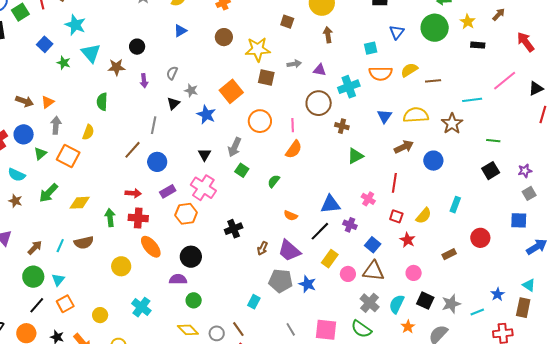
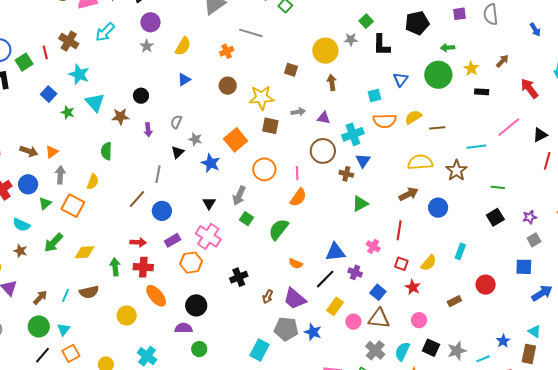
blue triangle: (384, 116) -> (363, 161), moved
green semicircle: (274, 181) -> (279, 229), size x1.6
cyan rectangle: (254, 302) -> (260, 350), size x1.5

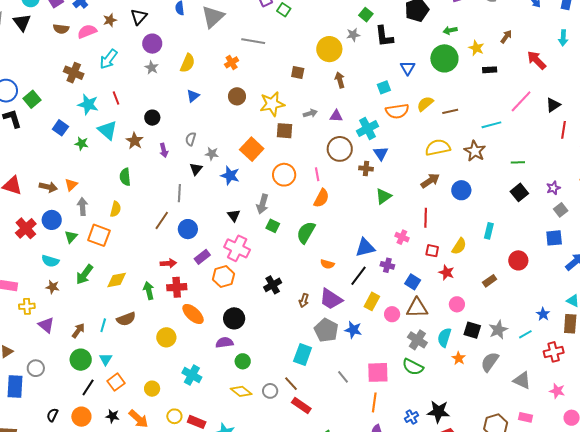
red line: (45, 52) -> (116, 98), moved
brown star: (120, 116) -> (135, 141), turned -30
gray pentagon: (286, 329) -> (326, 330), turned 30

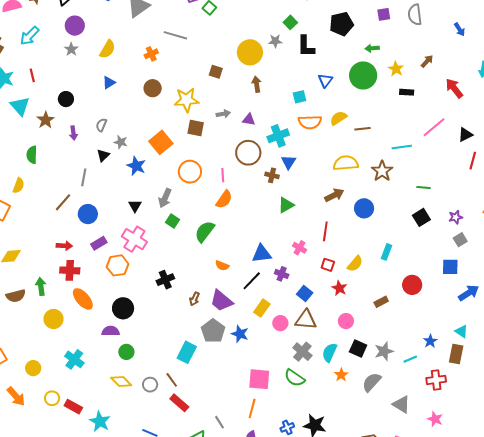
green arrow: (149, 291) -> (41, 286), moved
gray line: (343, 377) -> (219, 422), moved

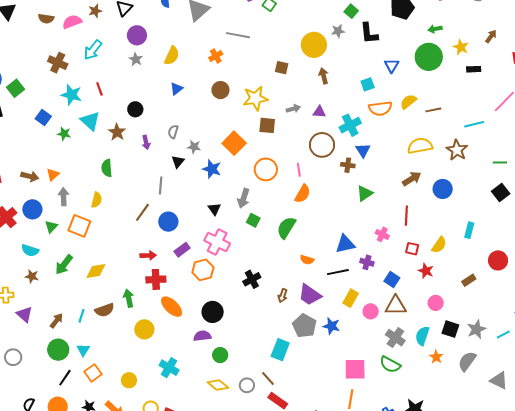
black line: (252, 281) -> (338, 272), turned 40

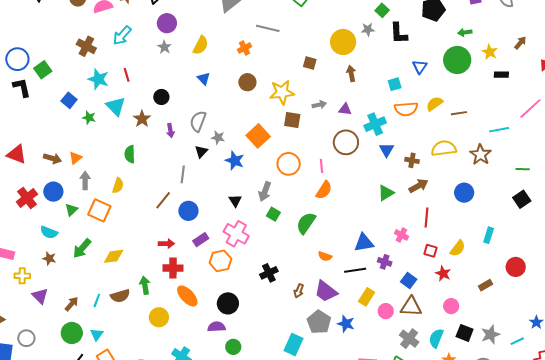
blue triangle: (176, 89) -> (204, 79), turned -40
gray semicircle: (173, 132) -> (198, 121), size x1.5
brown cross: (348, 165) -> (412, 160), moved
brown arrow: (412, 179) -> (418, 186), moved

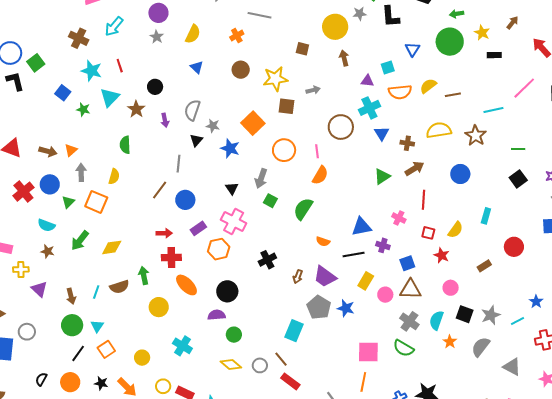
cyan triangle: (116, 106) -> (110, 97), turned 30
purple triangle: (345, 109) -> (367, 81), moved
blue square: (409, 280) -> (407, 263), turned 35
brown arrow: (72, 304) -> (71, 296), turned 126

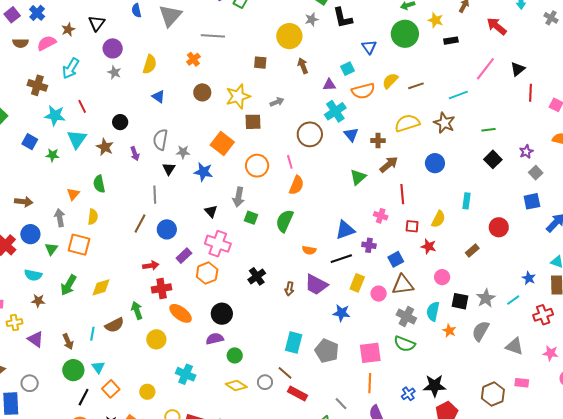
orange triangle: (71, 150) -> (73, 194), moved
gray pentagon: (319, 307) -> (327, 351), moved

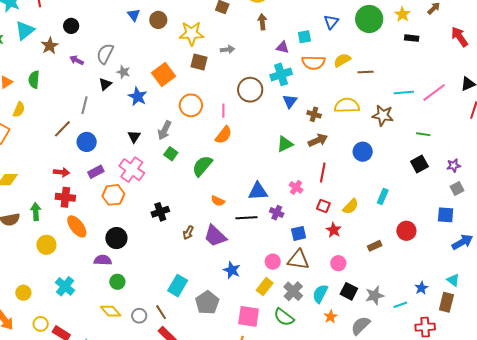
pink line: (485, 69) -> (434, 92), moved
blue triangle: (158, 97) -> (134, 15), moved
brown star: (444, 123) -> (383, 115), turned -30
purple arrow: (135, 154) -> (77, 60), turned 120
yellow rectangle: (357, 283) -> (265, 287), moved

